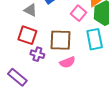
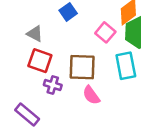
gray triangle: (30, 10) -> (35, 34), moved
pink semicircle: (67, 62) -> (91, 95), turned 77

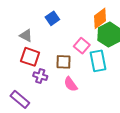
pink square: (105, 32) -> (82, 46), moved
brown square: (82, 67) -> (64, 62), size x0.7

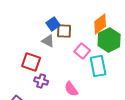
gray triangle: (26, 36) -> (48, 41), moved
brown square: (64, 62) -> (64, 31), moved

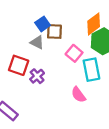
purple cross: (41, 81) -> (37, 76), moved, turned 32
pink semicircle: (71, 89) -> (78, 95), moved

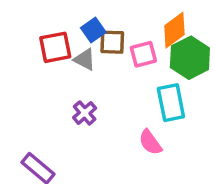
pink square: (74, 53) -> (143, 54), moved, turned 35
red square: (19, 65) -> (55, 47), moved, turned -30

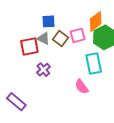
blue square: (93, 30) -> (48, 21), turned 32
brown square: (112, 42) -> (61, 38), moved, turned 35
red square: (55, 47) -> (29, 46), moved

